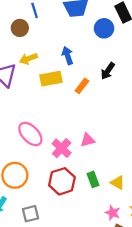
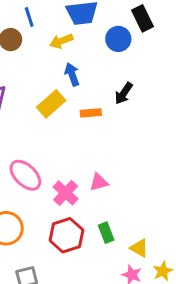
yellow arrow: (28, 59) -> (61, 41), moved
yellow rectangle: (51, 79) -> (51, 104), turned -30
orange rectangle: (82, 86) -> (91, 113), turned 49
yellow triangle: (118, 183) -> (139, 248), moved

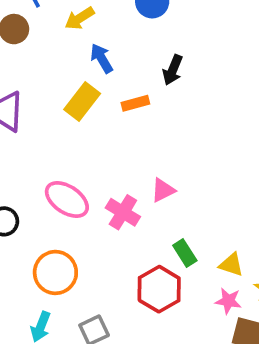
red hexagon: (66, 235) -> (159, 289), moved

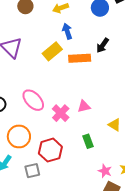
orange rectangle: (135, 103) -> (80, 58), size x1.5
yellow triangle: (231, 265) -> (115, 125), moved
red hexagon: (159, 289) -> (50, 150), moved

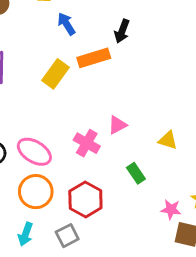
yellow rectangle: (52, 51) -> (56, 74), moved
pink ellipse: (33, 100) -> (34, 152), moved

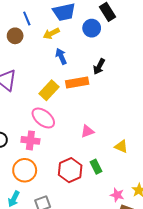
pink cross: (87, 143) -> (30, 140), moved, turned -30
pink ellipse: (34, 152) -> (43, 118), moved
red hexagon: (85, 199) -> (70, 170), moved

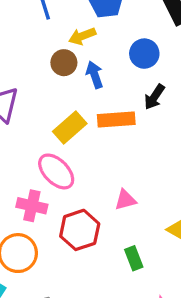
blue circle: (92, 28) -> (144, 54), moved
brown circle: (15, 36) -> (64, 63), moved
red hexagon: (70, 170) -> (80, 230), moved

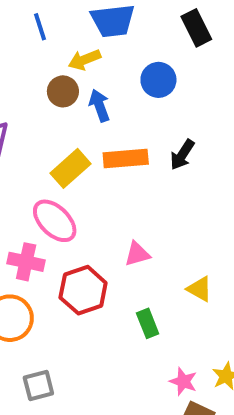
black arrow: (154, 97) -> (182, 155), moved

